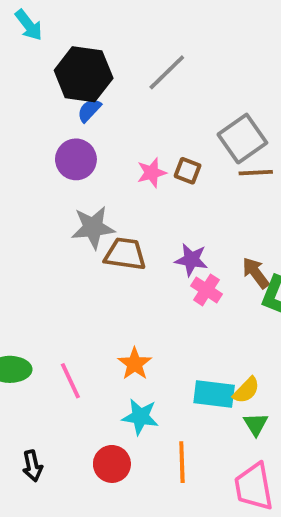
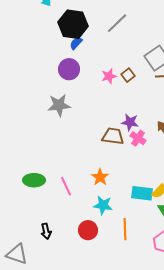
brown square: (188, 171) -> (128, 75), turned 32
gray star: (93, 227) -> (59, 105), moved
brown trapezoid: (125, 254) -> (113, 136), moved

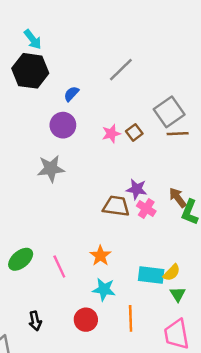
black hexagon: (73, 24) -> (30, 71), moved
green ellipse: (34, 180) -> (21, 259), turned -40

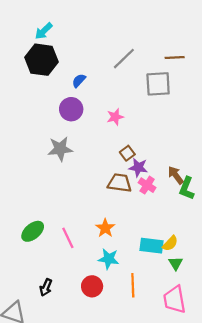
cyan arrow: (33, 39) -> (44, 31), turned 84
gray square: (169, 112) -> (158, 84), moved, turned 32
brown square: (134, 132) -> (127, 153), moved
brown line: (178, 134) -> (175, 57), moved
black arrow: (35, 321) -> (46, 287), turned 35

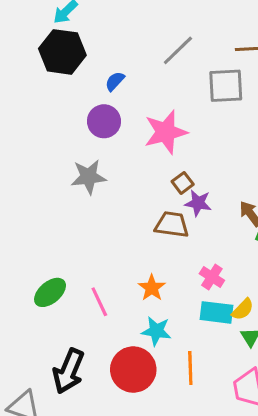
pink star: (115, 117) -> (166, 132), size x1.8
pink cross: (147, 185) -> (212, 277), moved
red circle: (92, 286) -> (133, 370), size x1.5
black arrow: (46, 287) -> (69, 371), size x1.8

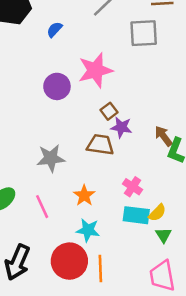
purple circle: (104, 121) -> (57, 86), moved
gray star: (89, 177) -> (51, 158), moved
orange line: (190, 368) -> (100, 268), moved

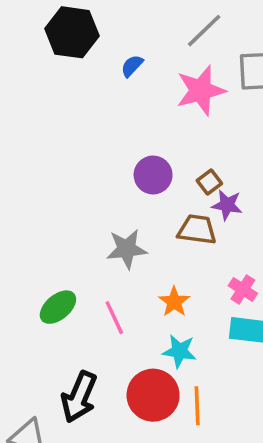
pink star: (95, 70) -> (201, 90), moved
purple circle: (57, 86) -> (153, 175), moved

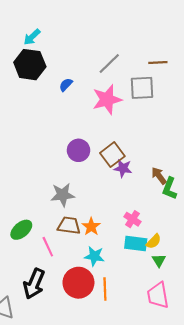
brown square: (209, 182) -> (112, 155), size x1.6
brown trapezoid: (197, 230) -> (69, 226), moved
pink line: (114, 318) -> (48, 247), moved

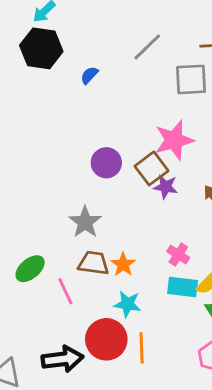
pink star: (107, 100) -> (174, 140), moved
gray star: (63, 195) -> (85, 222), turned -30
black arrow: (34, 284) -> (63, 359), moved, turned -120

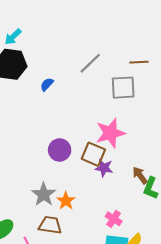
brown square: (151, 168) -> (93, 154), turned -30
orange star: (123, 264) -> (66, 201), moved

